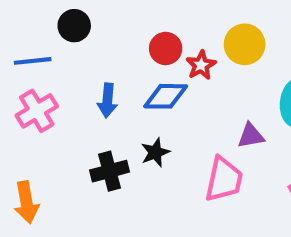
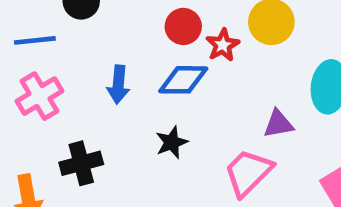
black cross: (110, 171) -> (81, 163), moved
pink trapezoid: (224, 179) -> (248, 173), turned -147

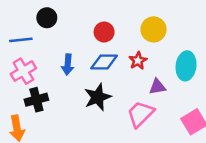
red star: (223, 45) -> (138, 61), moved
black star: (172, 142) -> (98, 97), size x1.5
black cross: (81, 163) -> (36, 100), moved

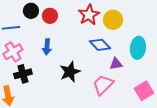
red circle: (104, 32) -> (50, 16), moved
red star: (138, 61) -> (89, 15), moved, size x1.5
blue diamond: (104, 62) -> (100, 45), moved, turned 45

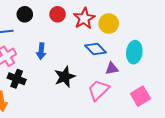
red circle: (50, 16) -> (58, 14), moved
black cross: (23, 74) -> (17, 79), turned 36

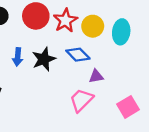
red circle: (58, 14) -> (36, 16), size x1.5
cyan ellipse: (134, 52) -> (121, 32), moved
black star: (65, 77) -> (44, 59), moved

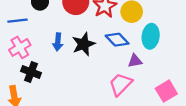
cyan ellipse: (121, 32) -> (151, 36), moved

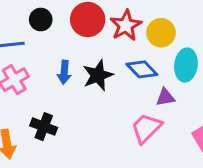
black cross: (31, 72) -> (44, 127), moved

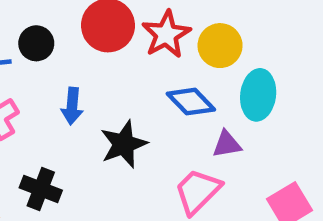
black circle: (41, 20) -> (36, 43), moved
black star: (98, 75) -> (124, 144), moved

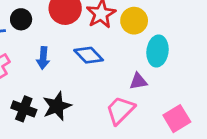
blue diamond: (191, 102) -> (89, 55), moved
black star: (124, 144) -> (57, 106), moved

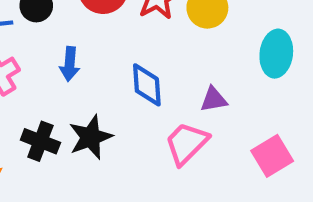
cyan ellipse: (158, 51) -> (276, 54), moved
blue diamond: (89, 55) -> (147, 85), moved, turned 40

